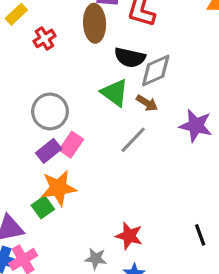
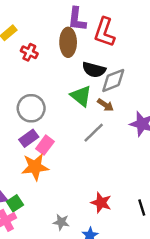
red cross: (44, 38) -> (29, 52), turned -35
pink rectangle: (71, 145) -> (45, 145), moved
green square: (43, 207) -> (15, 203), moved
red star: (129, 236) -> (101, 203), moved

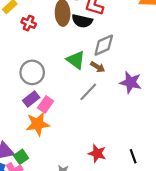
black semicircle: (94, 70) -> (82, 21), moved

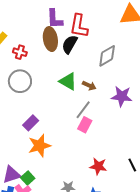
black semicircle: (82, 21) -> (70, 44), turned 114
gray diamond: (104, 45) -> (107, 56), moved
gray circle: (32, 72) -> (20, 81), moved
pink rectangle: (46, 104) -> (85, 125), moved

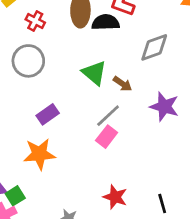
black semicircle: (70, 44) -> (106, 22), turned 48
purple rectangle: (31, 123) -> (48, 114), moved

